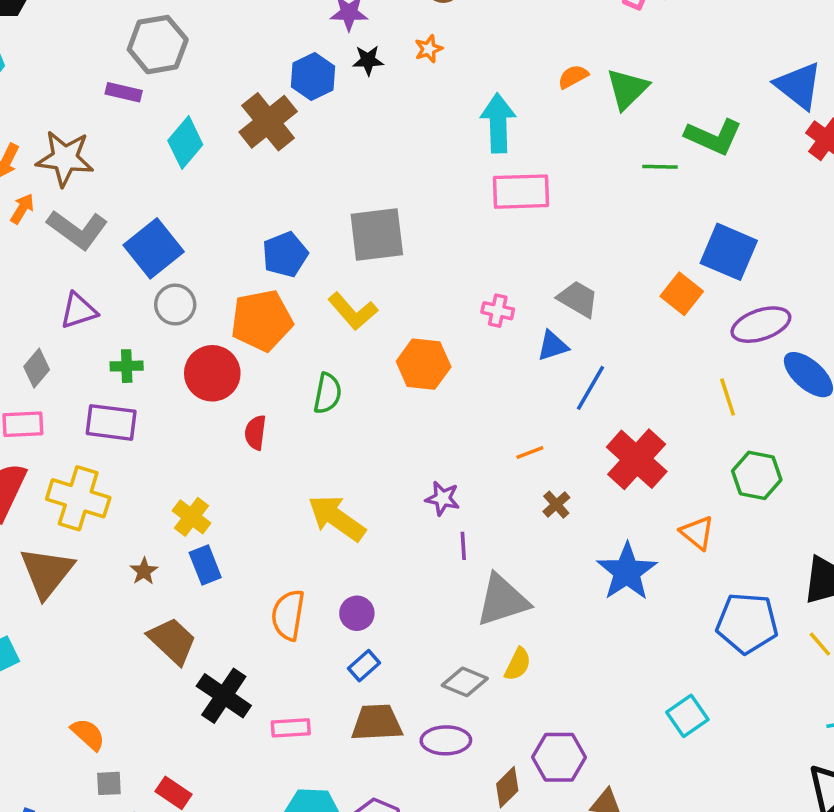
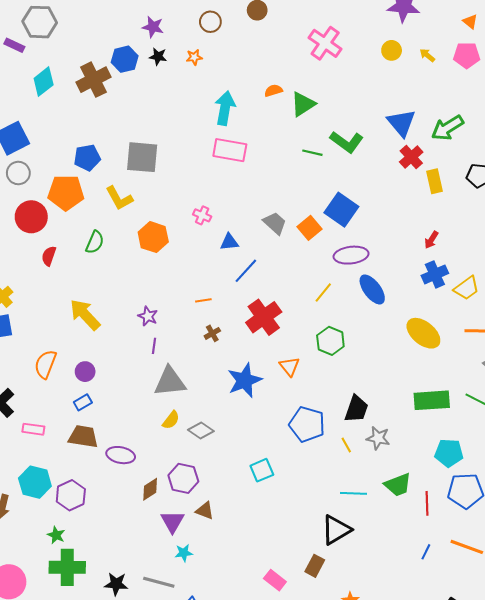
gray trapezoid: (578, 299) -> (275, 223), moved
yellow line: (728, 397) -> (323, 293), turned 45
gray diamond: (465, 682) -> (201, 431), moved

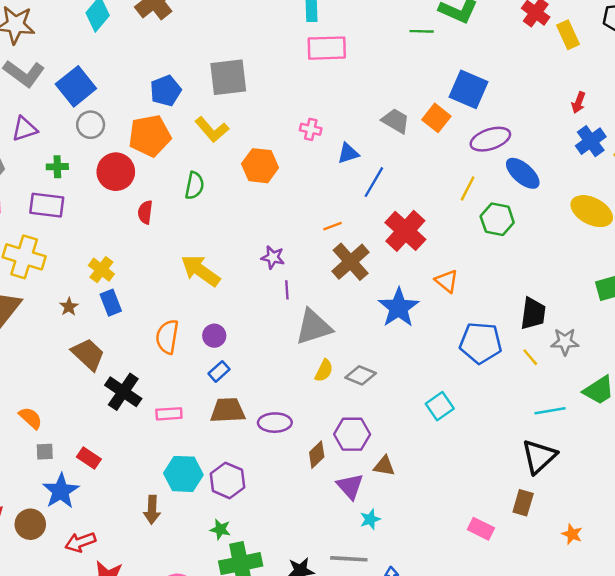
brown cross: (212, 333) -> (351, 262), size x2.0
green hexagon: (330, 341) -> (497, 219), moved

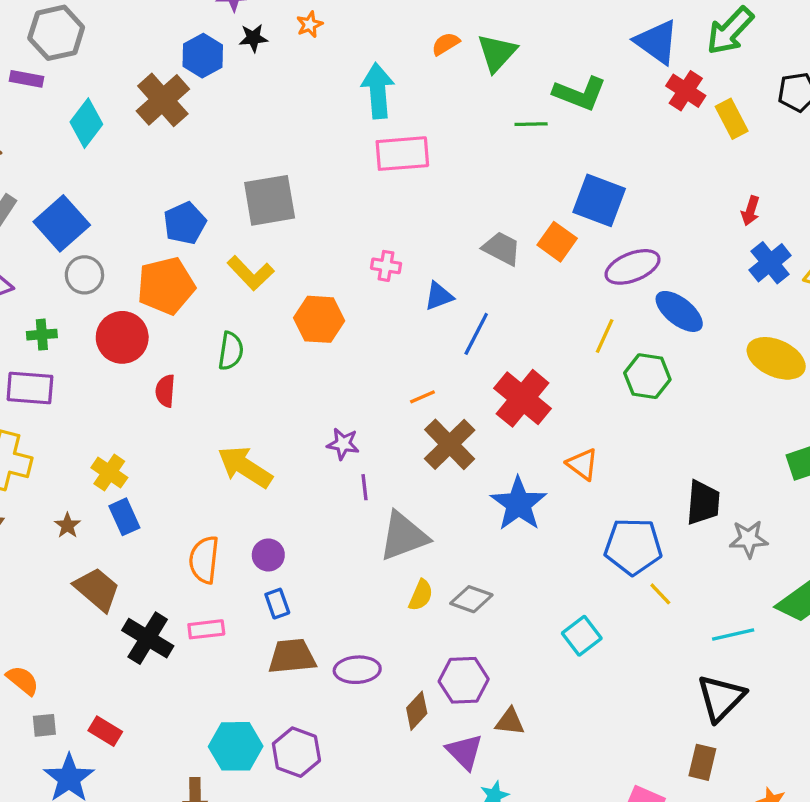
yellow line: (530, 357) -> (660, 594), moved
blue rectangle: (219, 371) -> (277, 604), turned -65
pink rectangle: (169, 414) -> (206, 629), moved

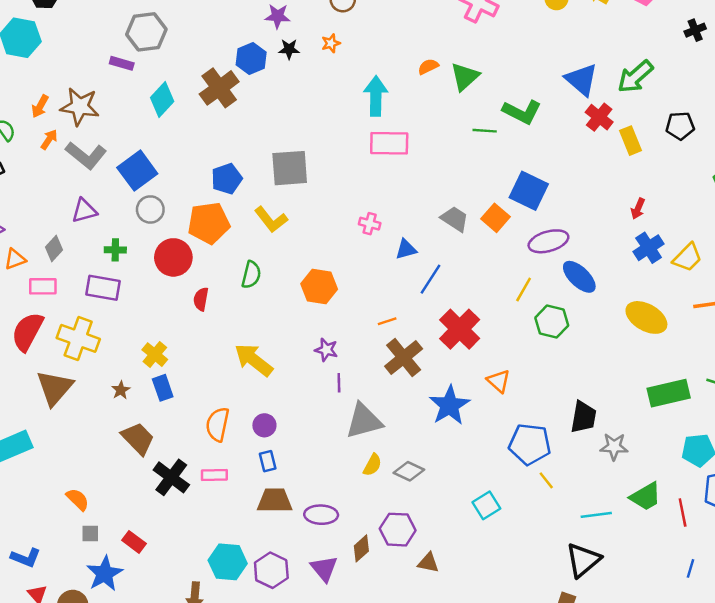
orange hexagon: (319, 319) -> (319, 287), moved
purple triangle: (464, 752) -> (324, 569), moved

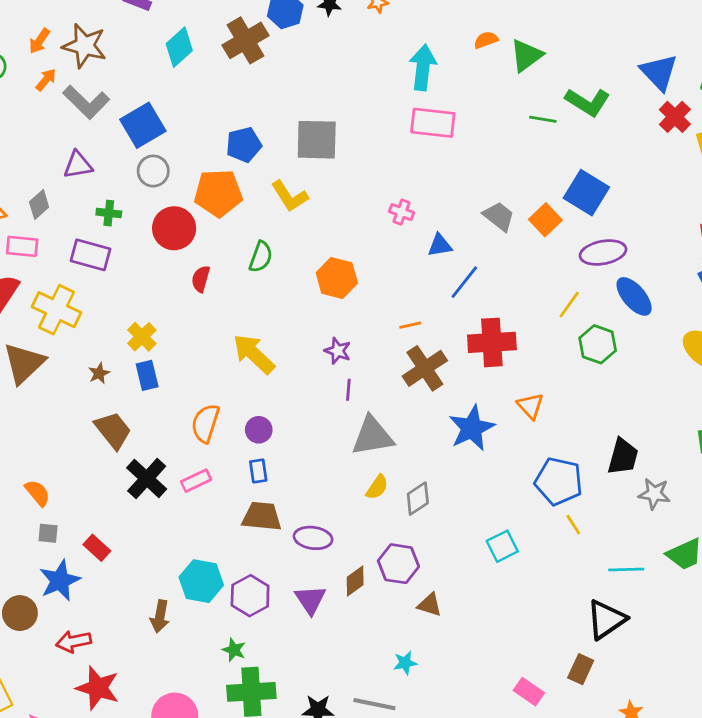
red cross: (460, 329) -> (492, 342), turned 36
gray diamond: (409, 471) -> (418, 499), turned -64
pink rectangle: (214, 475) -> (196, 481), turned -30

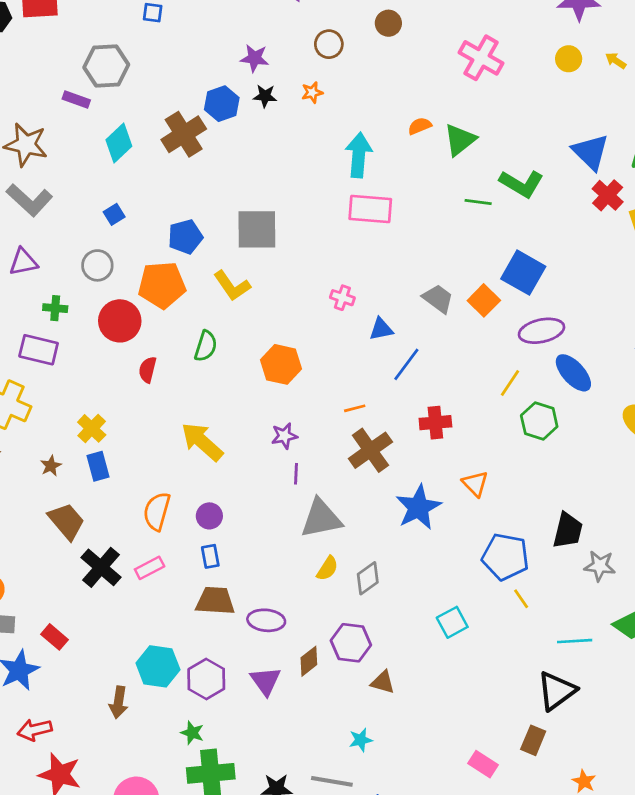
blue square: (143, 125) -> (114, 214), moved, size x0.5
red cross: (492, 342) -> (435, 423), size x0.7
purple star: (338, 351) -> (284, 436), turned -30

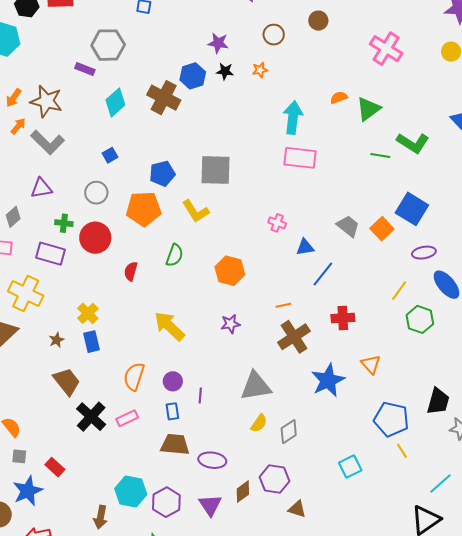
brown cross: (184, 134) -> (164, 98), turned -32
red circle: (120, 321) -> (95, 238), moved
purple ellipse: (541, 331) -> (424, 253), size x0.7
purple line: (296, 474) -> (200, 396), moved
cyan line: (575, 641) -> (440, 484), turned -40

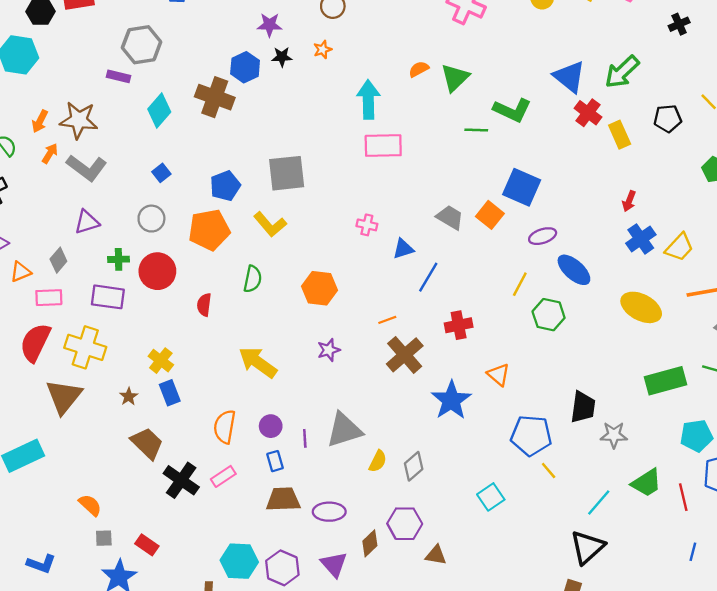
gray triangle: (256, 386) -> (344, 430), moved

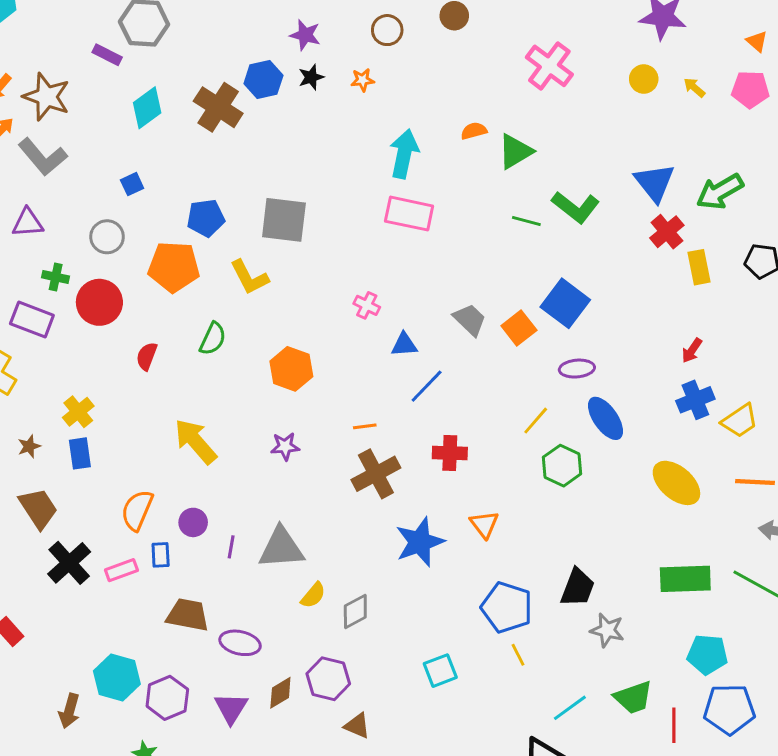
black star: (282, 57) -> (311, 77), turned -30
blue rectangle: (275, 461) -> (161, 555), moved

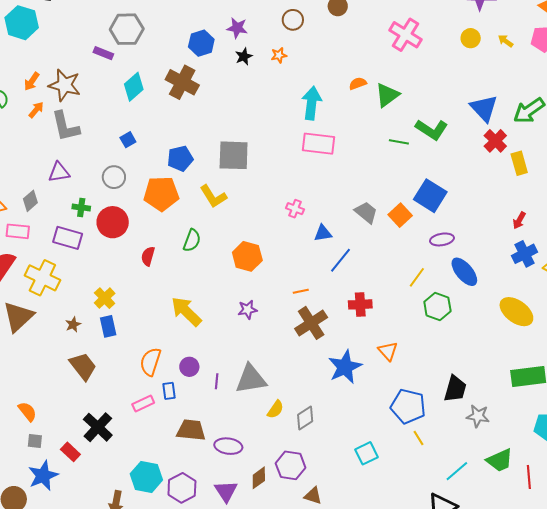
blue hexagon: (263, 79) -> (201, 43), moved
gray L-shape: (43, 157) -> (65, 126), turned 32
black cross: (69, 563) -> (98, 427), moved

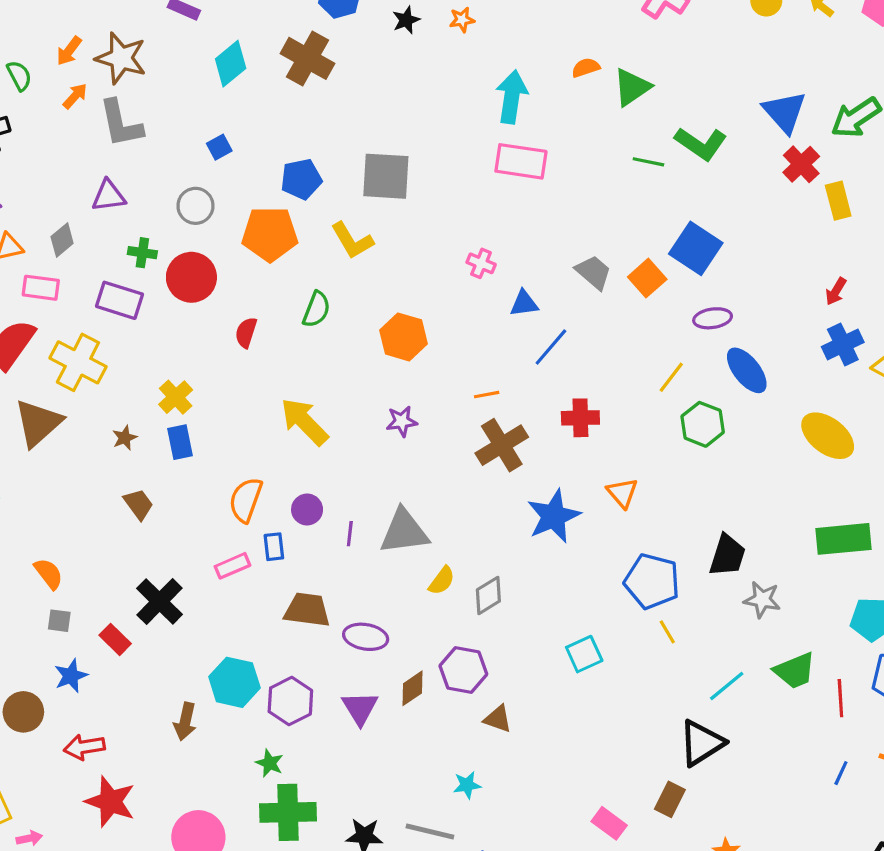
brown trapezoid: (83, 366) -> (139, 504), size x0.7
blue star: (43, 476) -> (71, 676), size x0.7

